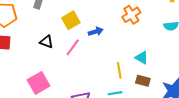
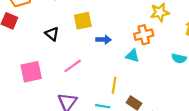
pink line: (73, 47) -> (73, 66), moved
cyan triangle: (142, 58) -> (132, 56), moved, turned -32

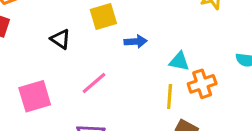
orange cross: (144, 35) -> (202, 84), moved
yellow line: (114, 85) -> (170, 96), moved

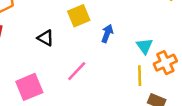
blue arrow: (136, 41) -> (107, 34), turned -60
cyan triangle: (179, 61) -> (145, 46), turned 48

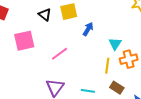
black triangle: (46, 38) -> (45, 15), moved
pink square: (29, 87) -> (24, 41), moved

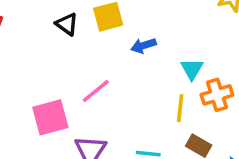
blue arrow: (88, 29) -> (144, 46), turned -136
pink square: (24, 41) -> (50, 117), moved

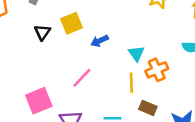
black triangle: (67, 24) -> (42, 32), turned 36
pink line: (96, 91) -> (82, 78), moved

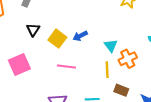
yellow square: (72, 23) -> (57, 39), moved, turned -30
pink line: (82, 78) -> (66, 66), turned 54
pink square: (39, 101) -> (19, 64), moved

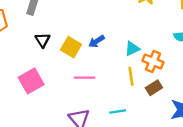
cyan triangle: (111, 46) -> (132, 49), turned 48
orange cross: (128, 59) -> (153, 62), turned -36
brown rectangle: (121, 90) -> (154, 88), moved, turned -48

